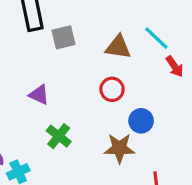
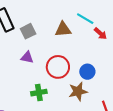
red circle: (112, 89) -> (58, 67), moved, size x1.5
purple triangle: (39, 95) -> (27, 57), moved
green cross: (59, 136) -> (39, 93), turned -35

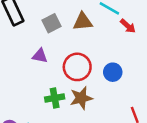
gray square: (28, 31) -> (51, 23), moved
brown star: (78, 91) -> (81, 98), moved

